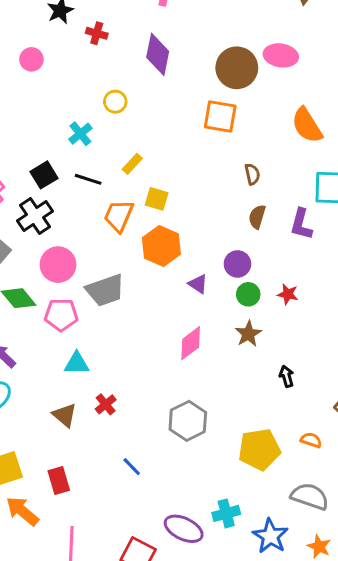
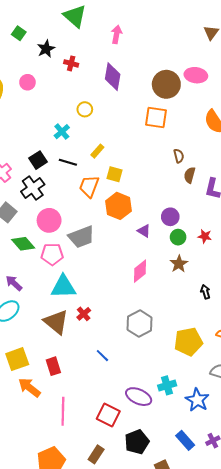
brown semicircle: (257, 217) -> (190, 175), moved
cyan triangle: (77, 363) -> (63, 287), size x1.5
brown triangle: (65, 415) -> (56, 322), size x1.5

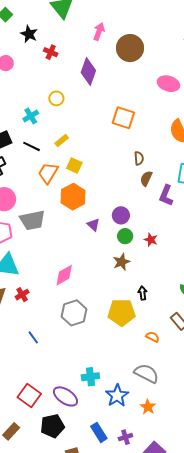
black star: (46, 49) -> (29, 34), turned -30
brown circle: (166, 84) -> (130, 48), moved
pink diamond: (140, 271) -> (64, 275), moved
yellow pentagon: (188, 342) -> (122, 312), moved
purple ellipse: (139, 397) -> (65, 396), moved

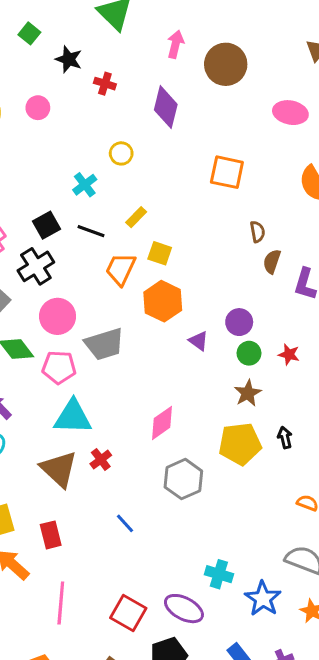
yellow pentagon: (122, 312) -> (240, 444), moved
cyan cross: (90, 377) -> (219, 574), turned 30

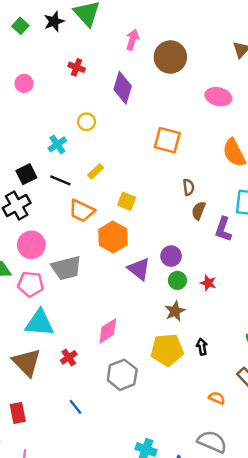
black star: (69, 59) -> (54, 21), moved, turned 30
yellow square: (160, 253) -> (127, 201), moved
orange trapezoid: (121, 269) -> (82, 211), turned -92
purple triangle: (199, 341) -> (139, 269), size x1.5
red cross: (101, 459) -> (69, 357), moved

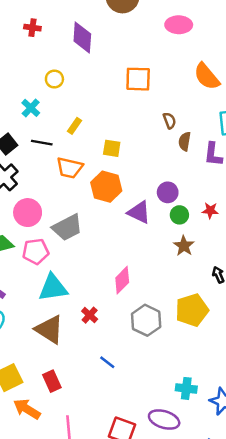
yellow pentagon: (167, 350) -> (192, 310), moved

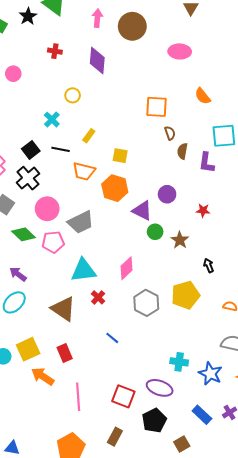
orange semicircle: (207, 76) -> (203, 96), size x0.7
orange square: (138, 79) -> (156, 107), moved
green circle: (179, 215) -> (155, 232), moved
cyan triangle: (53, 288) -> (83, 270), moved

